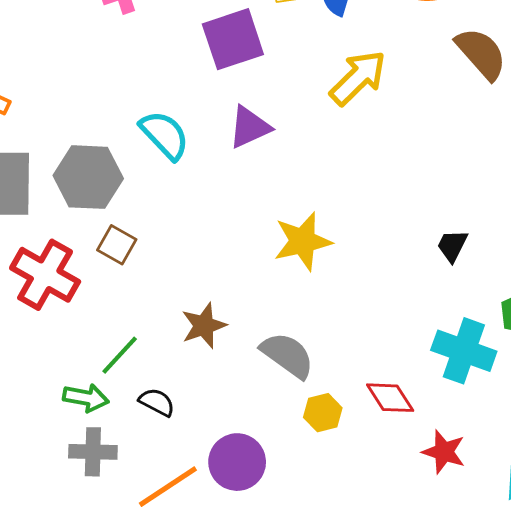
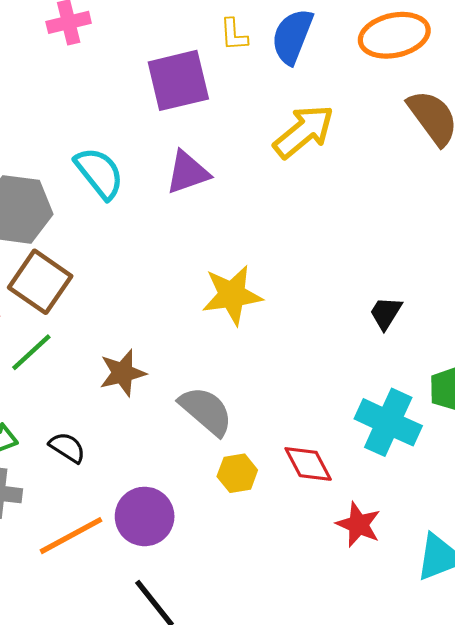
brown square: (117, 245) -> (40, 282), size x1.5
green line: (120, 355) -> (31, 352), moved

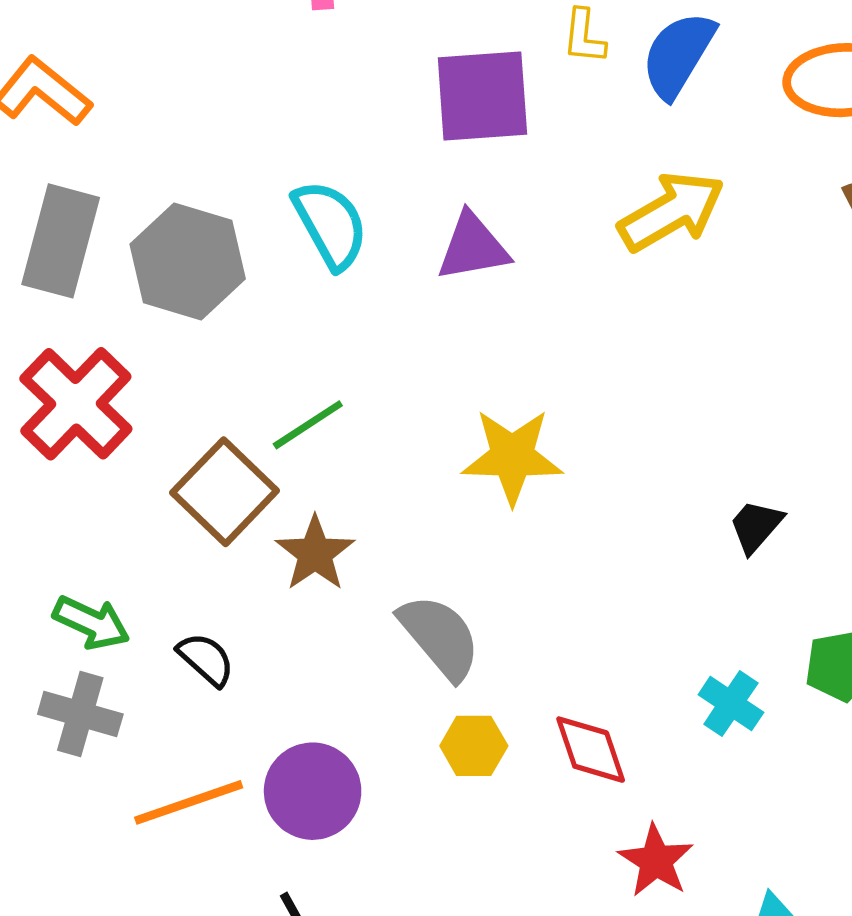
brown square: (40, 282) -> (225, 492), moved
green line: (31, 352) -> (308, 425), moved
brown star: (123, 373) -> (315, 553), turned -30
cyan cross: (388, 422) -> (731, 704), size x0.6

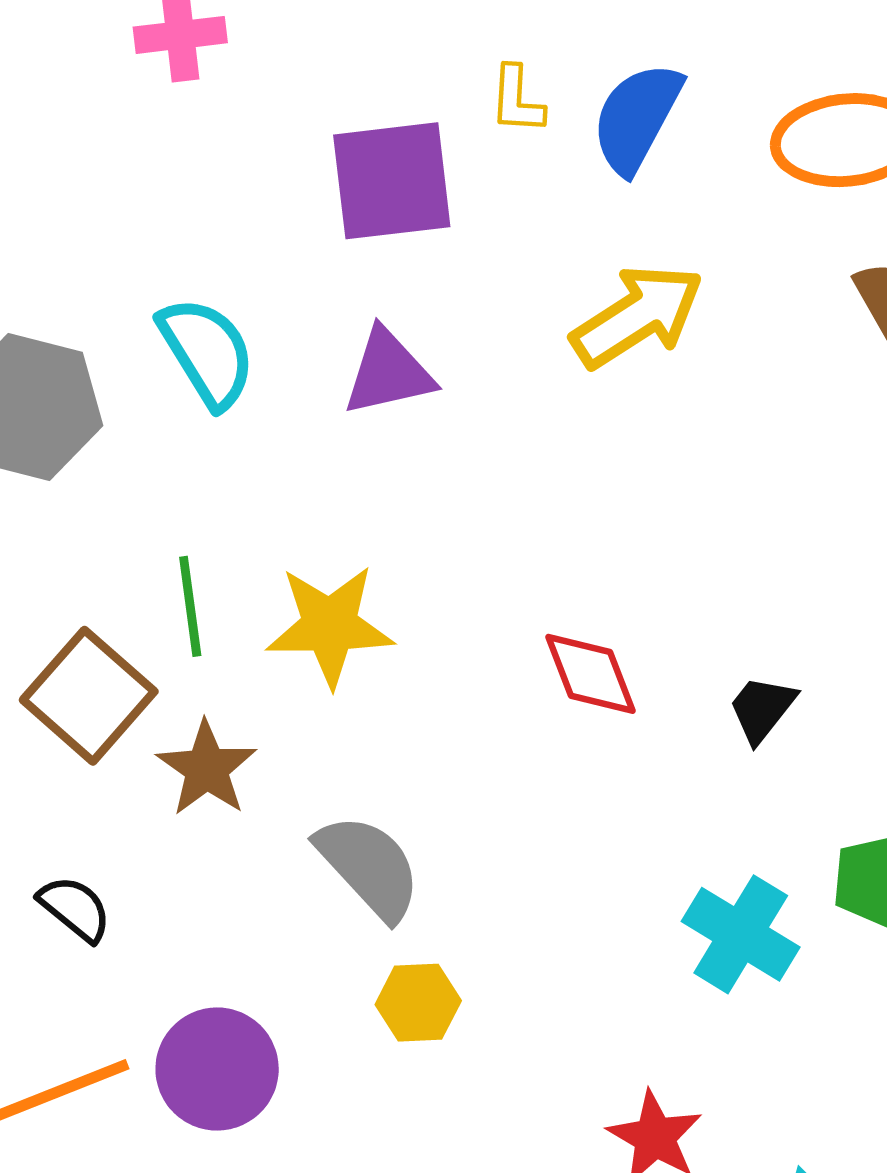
green line: (308, 425) -> (190, 606), turned -62
yellow star: (512, 457) -> (330, 626), moved
cyan cross: (731, 704) -> (741, 934), size x1.4
red diamond: (591, 750) -> (591, 674), moved

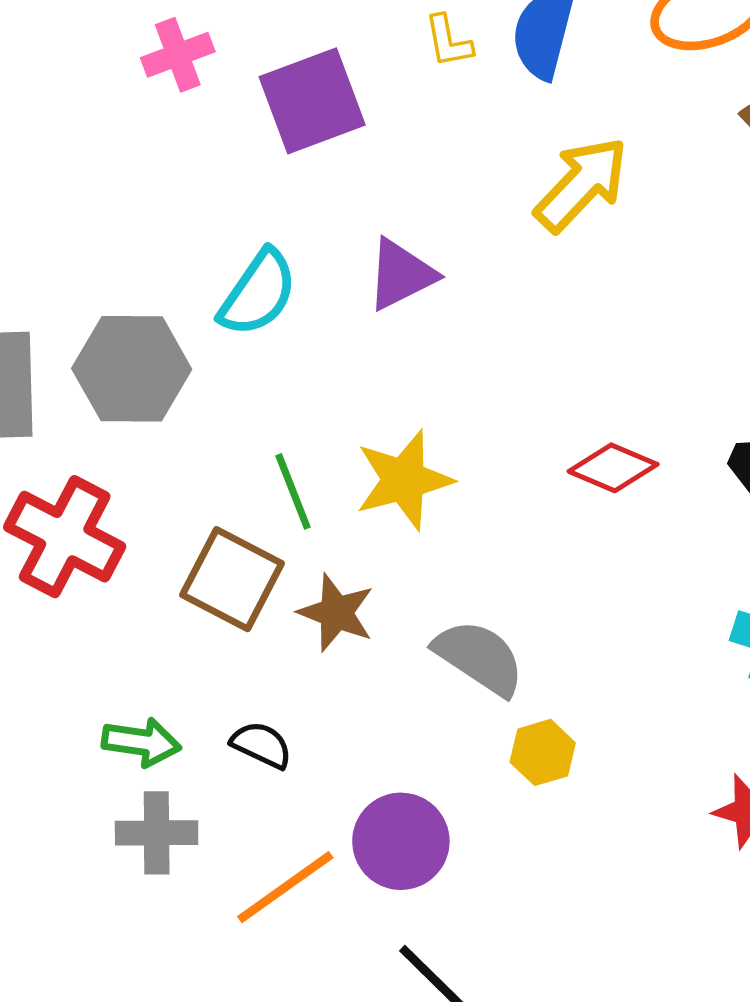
purple square: (392, 181) -> (312, 101), moved
cyan semicircle: (207, 352) -> (258, 293), turned 80
red diamond: (591, 674) -> (613, 468), turned -32

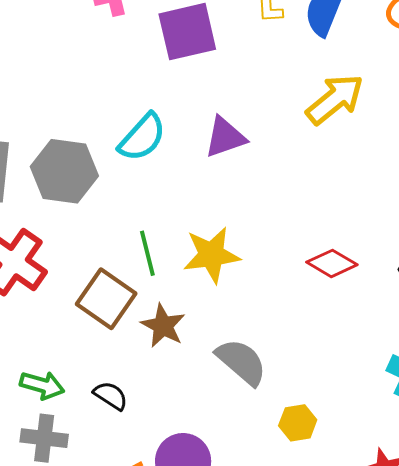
yellow hexagon: (543, 752) -> (298, 423), moved

